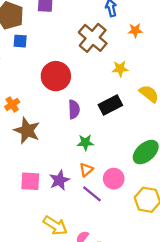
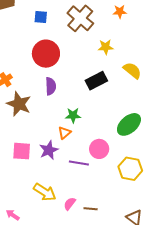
blue square: (20, 41) -> (41, 17), moved
purple semicircle: (74, 109) -> (51, 86), moved
orange triangle: (86, 170) -> (64, 133), moved
purple line: (92, 194) -> (79, 163), turned -30

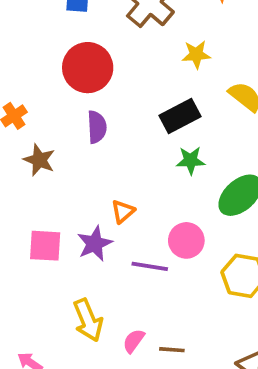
brown star: (19, 104) -> (39, 160), size x0.7
green star: (73, 115) -> (191, 160), moved
yellow arrow: (45, 192) -> (88, 320), turned 35

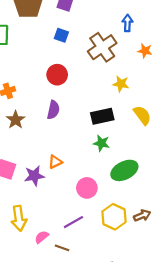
red circle: (88, 68) -> (57, 75), size x0.7
purple line: (150, 266) -> (73, 222), moved, turned -54

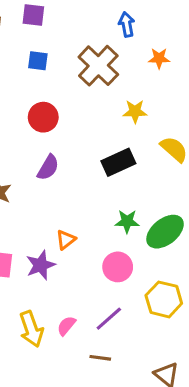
purple semicircle: (53, 110) -> (48, 167), turned 30
green star: (101, 143) -> (127, 221), moved
pink semicircle: (42, 237) -> (66, 326), moved

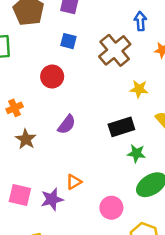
red circle: (43, 117) -> (52, 77), moved
green star: (127, 221) -> (136, 153), moved

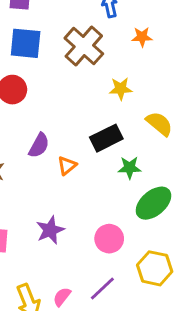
blue square: (68, 41) -> (26, 43), size x1.6
orange triangle: (74, 182) -> (67, 166), moved
purple star: (52, 199) -> (50, 230), moved

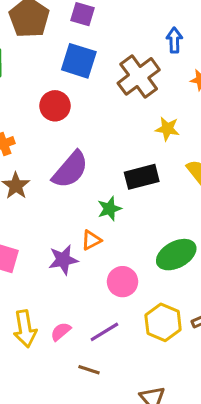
purple semicircle: (39, 145) -> (70, 170), size x1.5
orange triangle: (67, 166) -> (91, 240), moved
green star: (130, 168) -> (109, 209), moved, turned -30

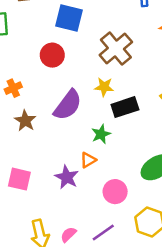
brown cross: (139, 76) -> (116, 48), moved
yellow star: (167, 129) -> (104, 87), moved
purple star: (63, 260) -> (67, 177), turned -30

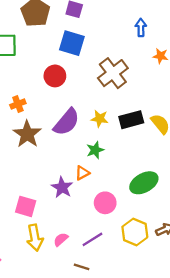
yellow star: (104, 87) -> (100, 119), moved
black rectangle: (125, 107) -> (131, 120), moved
brown star: (25, 121) -> (27, 134), size x1.4
pink square: (19, 179) -> (26, 206), moved

